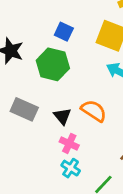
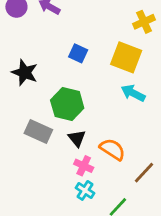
green hexagon: (53, 64) -> (67, 104), moved
orange semicircle: (94, 111) -> (112, 149), moved

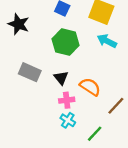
green hexagon: (67, 104) -> (66, 42), moved
pink cross: (84, 166) -> (67, 100), turned -32

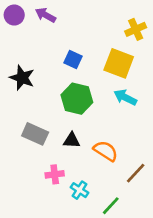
black triangle: (61, 78) -> (72, 140), turned -48
pink cross: (67, 100) -> (55, 174), moved

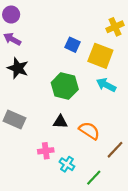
purple arrow: (46, 15) -> (12, 39), moved
blue square: (73, 59) -> (73, 45), moved
gray rectangle: (35, 134) -> (14, 120), moved

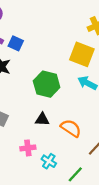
blue square: (73, 45) -> (16, 43), moved

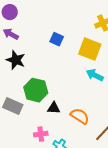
blue square: (16, 43) -> (57, 39), moved
green hexagon: (47, 84) -> (36, 90), moved

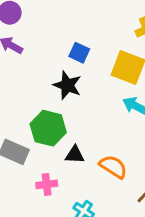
black star: (16, 60) -> (67, 85), moved
pink cross: (41, 134) -> (47, 184), moved

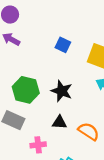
black star: (67, 85) -> (62, 91), moved
green hexagon: (48, 128) -> (26, 90), moved

